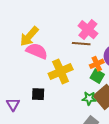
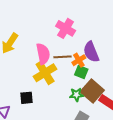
brown line: (81, 44) -> (62, 57), moved
pink semicircle: (37, 51) -> (43, 54), moved, turned 65

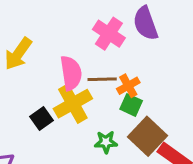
purple semicircle: (91, 52) -> (145, 23), moved
green star: (76, 95) -> (106, 142), moved
black square: (26, 98) -> (41, 118), moved, turned -32

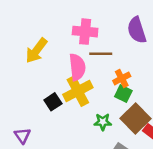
pink cross: (109, 34) -> (85, 32), moved, turned -30
brown line: (102, 79) -> (101, 54), moved

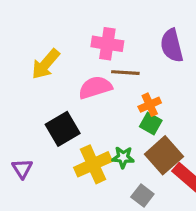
pink semicircle: (77, 67) -> (95, 87), turned -104
yellow cross: (78, 91) -> (93, 164), moved
black square: (53, 102) -> (63, 129), size x1.5

